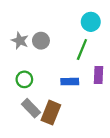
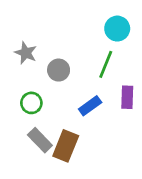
gray circle: (41, 41) -> (59, 70), moved
blue rectangle: (70, 82) -> (90, 106), turned -35

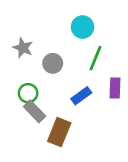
cyan circle: (117, 29) -> (83, 27), moved
gray rectangle: (40, 140) -> (35, 111), moved

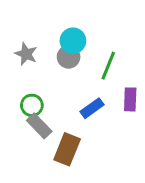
cyan circle: (83, 27) -> (73, 41), moved
gray circle: (53, 63) -> (69, 57), moved

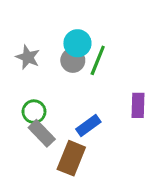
green line: (108, 66) -> (98, 60), moved
blue rectangle: (92, 108) -> (88, 126), moved

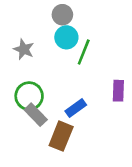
gray circle: (73, 60) -> (62, 15), moved
green circle: (34, 112) -> (29, 96), size x1.4

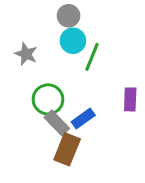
green circle: (29, 96) -> (48, 99), moved
gray rectangle: (36, 115) -> (57, 123), moved

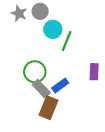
gray circle: (69, 16) -> (40, 11), moved
gray star: (26, 54) -> (19, 13), moved

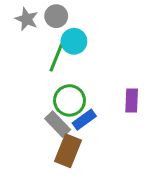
green line: (67, 41) -> (56, 58), moved
green circle: (35, 72) -> (70, 100), moved

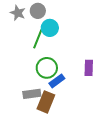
gray rectangle: (58, 124) -> (32, 94), moved, turned -54

